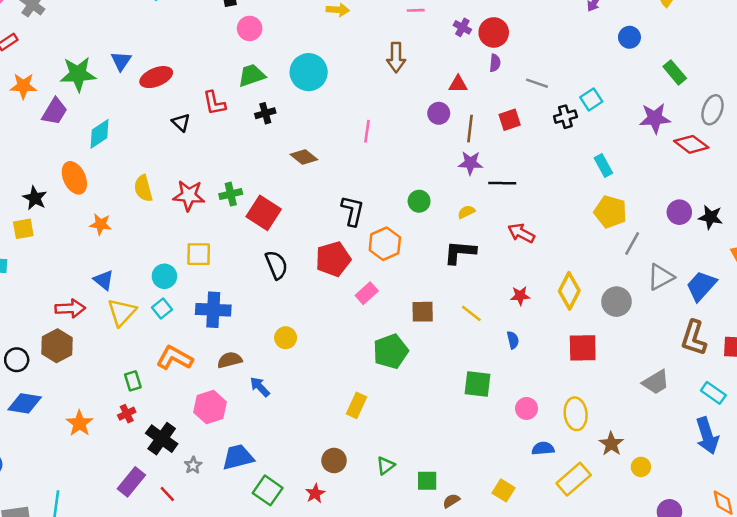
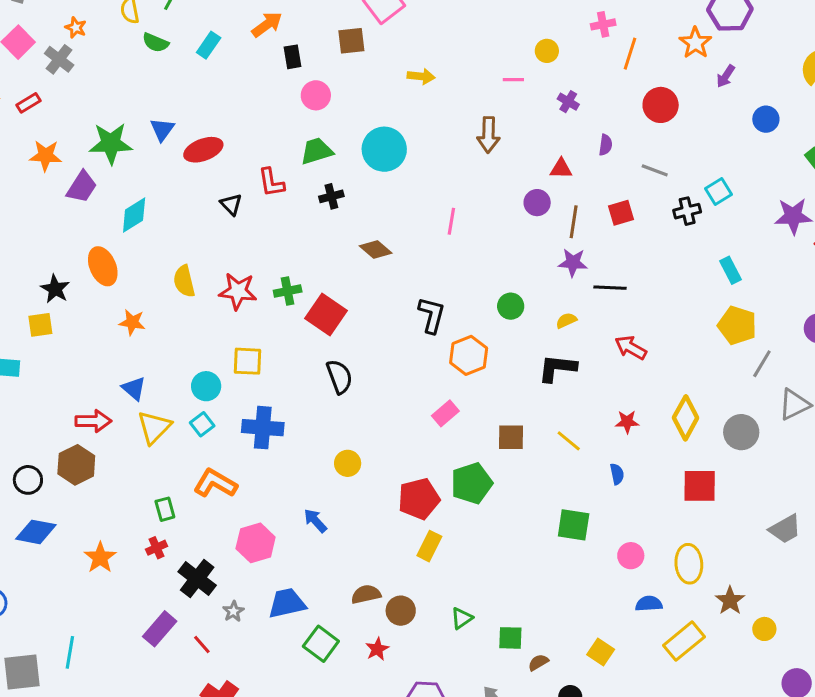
red circle: (494, 32) -> (661, 105), moved
red pentagon: (333, 259) -> (419, 499), moved
brown semicircle: (230, 360) -> (366, 594), moved

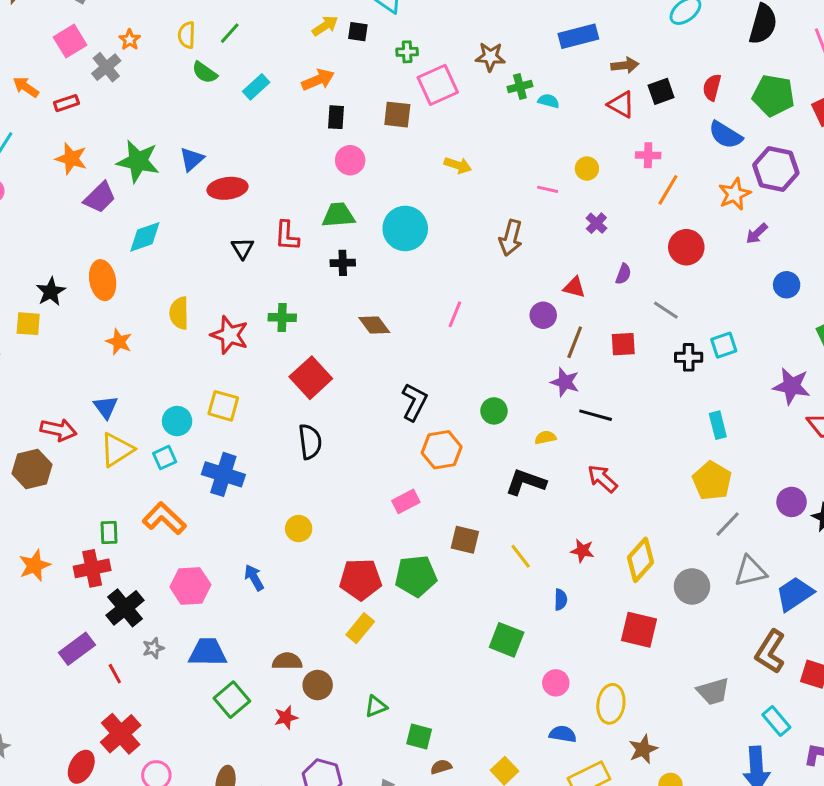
green cross: (288, 291) -> (282, 317), moved
red cross: (157, 548) -> (92, 568), size x1.6

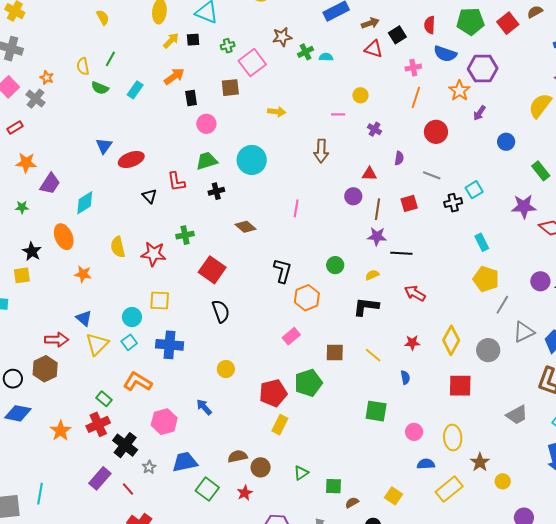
pink cross: (648, 155) -> (413, 68), moved
green star: (138, 161) -> (22, 207), moved, size x0.5
green rectangle: (109, 533) -> (104, 399), turned -35

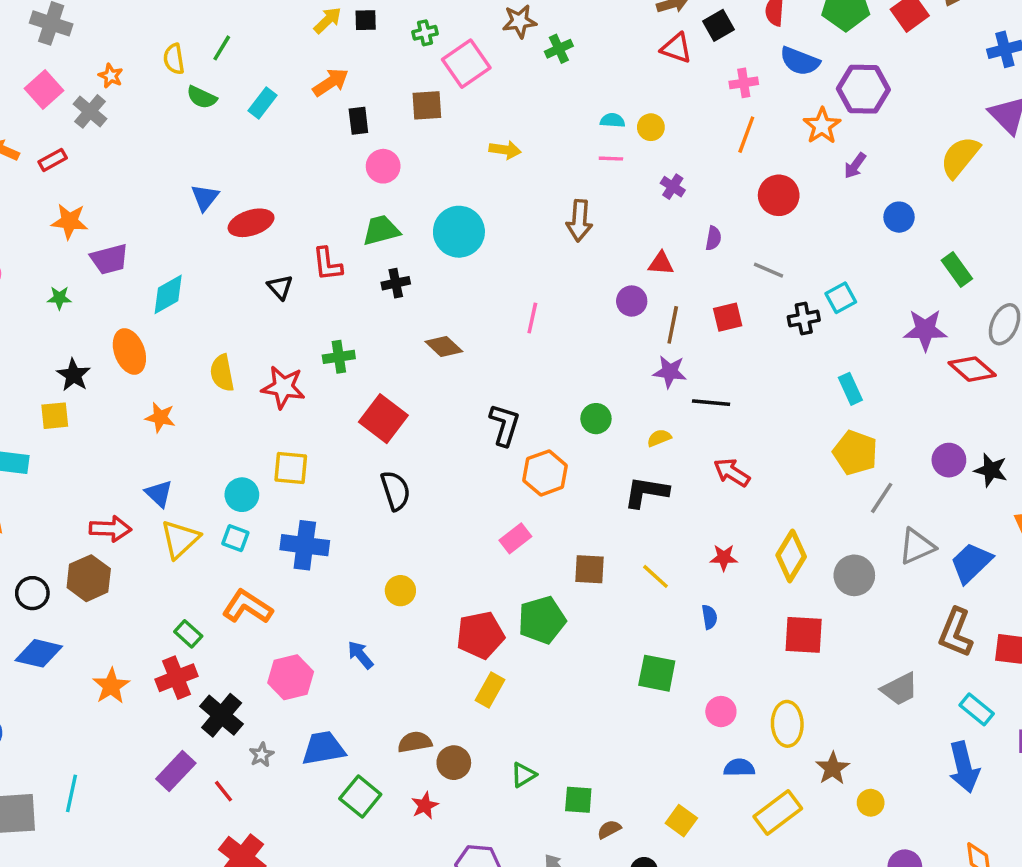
cyan semicircle: (326, 57) -> (613, 120), moved
purple trapezoid: (50, 184) -> (109, 259), turned 40
cyan square: (129, 342) -> (235, 538), turned -35

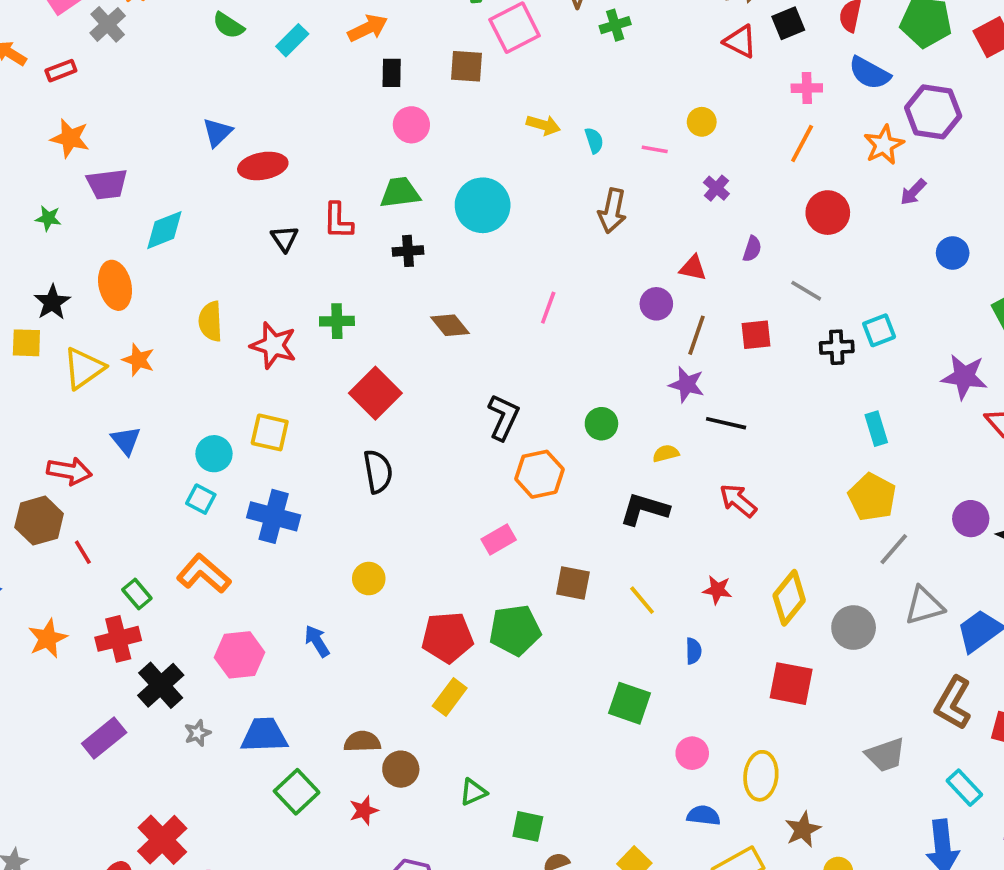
cyan semicircle: (613, 120) -> (594, 140), moved, turned 60
yellow triangle: (180, 539) -> (84, 368), moved
red line: (224, 791) -> (83, 552), moved

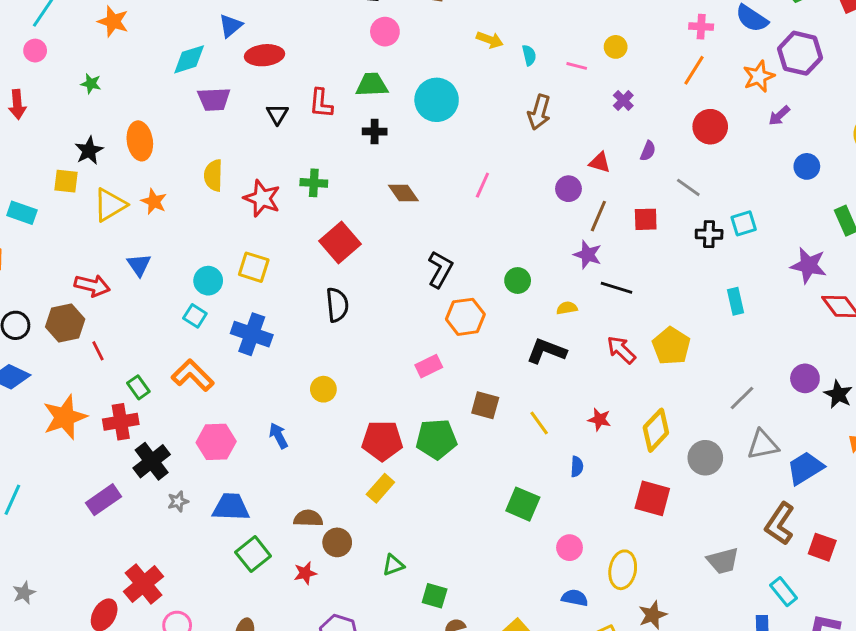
purple trapezoid: (107, 184) -> (214, 99), moved
cyan diamond: (164, 230) -> (189, 59), moved
yellow pentagon: (872, 497) -> (671, 346), moved
orange star: (48, 638) -> (65, 417), size x1.4

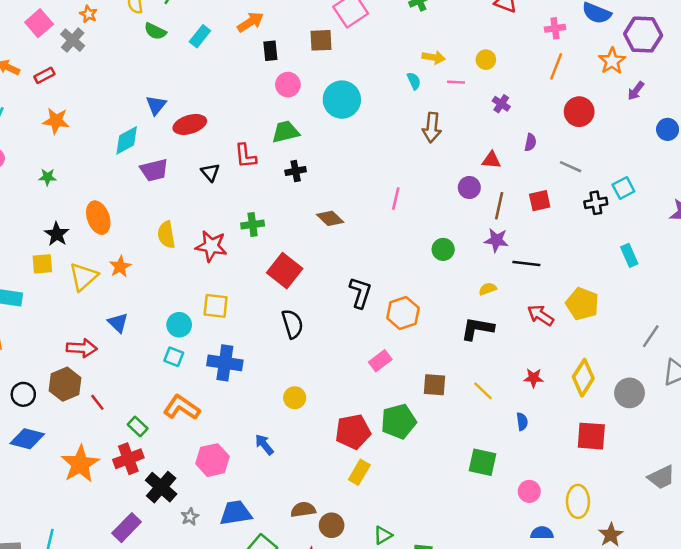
yellow arrow: (490, 40) -> (434, 57), moved
cyan circle: (437, 100) -> (342, 100), moved
orange star: (154, 202) -> (120, 267), turned 30
black L-shape: (440, 269) -> (360, 293), moved
green circle: (518, 281) -> (443, 249), moved

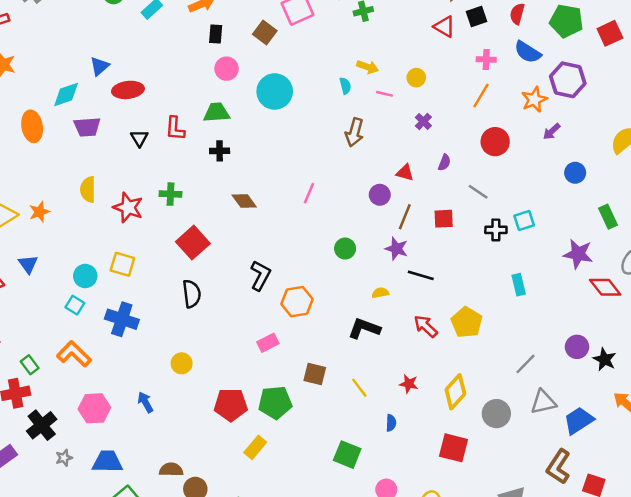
brown square: (321, 40) -> (265, 33), turned 30
orange ellipse: (98, 218) -> (32, 126), moved
yellow rectangle: (359, 472) -> (255, 447), moved

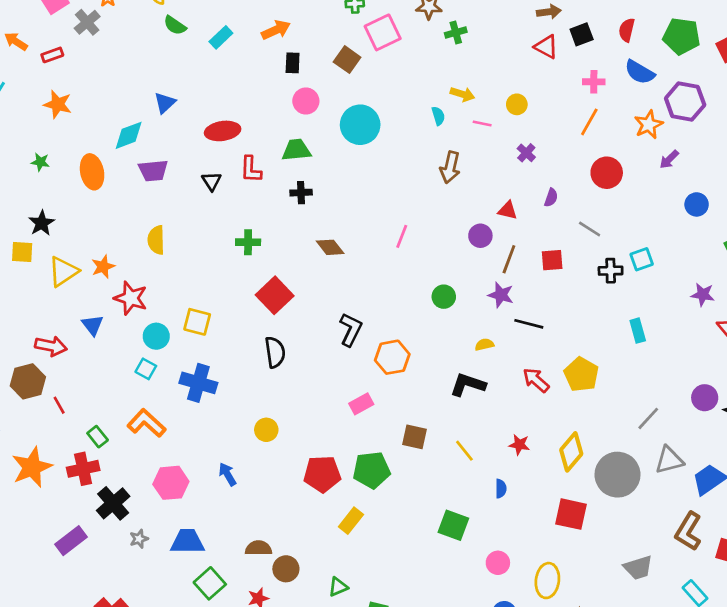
red ellipse: (128, 90) -> (223, 131), moved
red star: (128, 207) -> (131, 298), moved
purple star: (578, 254) -> (703, 295), size x0.7
gray circle: (496, 414) -> (618, 475), size x1.4

